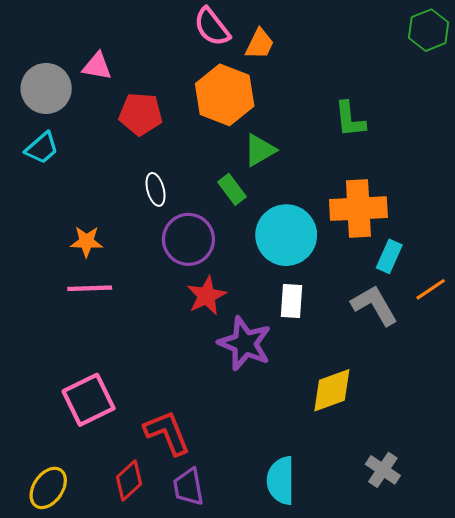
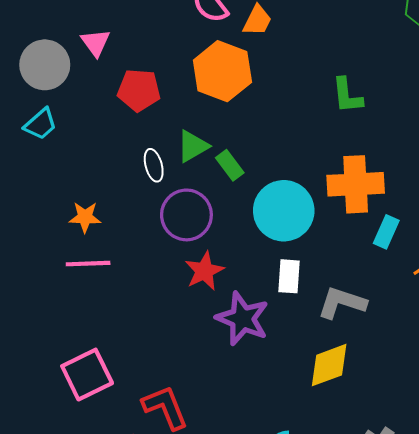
pink triangle: (97, 66) -> (96, 43), turned 44
green triangle: (260, 150) -> (193, 146), moved
gray L-shape: (374, 305) -> (342, 303), moved, turned -42

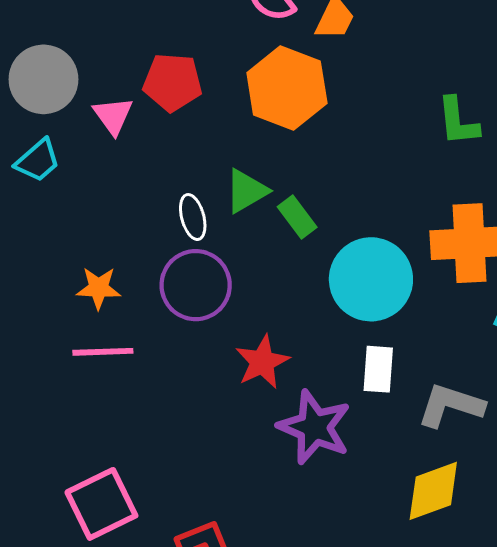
pink triangle: (96, 43) -> (113, 116), moved
red pentagon: (139, 90) -> (172, 82), moved
purple circle: (186, 215) -> (196, 285), moved

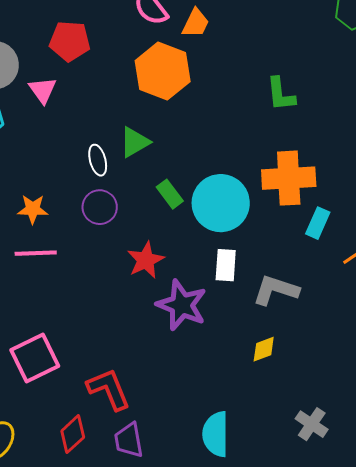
red pentagon: (172, 82) -> (70, 41), moved
green rectangle: (297, 217) -> (170, 194), moved
purple circle: (196, 285) -> (100, 207), size x0.7
yellow diamond: (433, 491) -> (264, 349), size x0.6

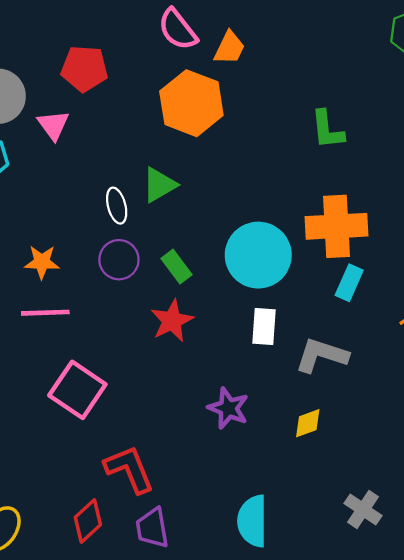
green rectangle: (170, 194) -> (177, 267), moved
cyan rectangle: (318, 223) -> (349, 283), moved
purple star: (182, 305) -> (228, 408), moved, size x0.7
pink square: (35, 358) -> (77, 390), moved, turned -30

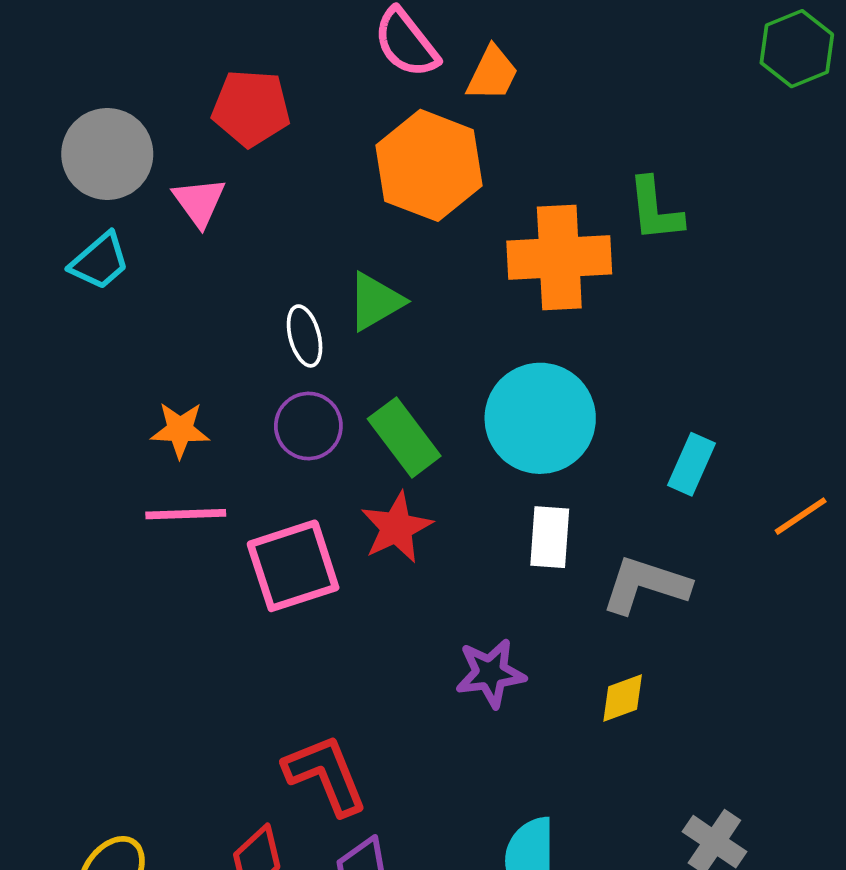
orange cross: (337, 226) -> (559, 257), moved
green rectangle: (177, 267) -> (404, 437), size x1.4
pink square: (77, 390) -> (293, 566), moved, turned 38
purple star: (228, 408) -> (490, 673), turned -30

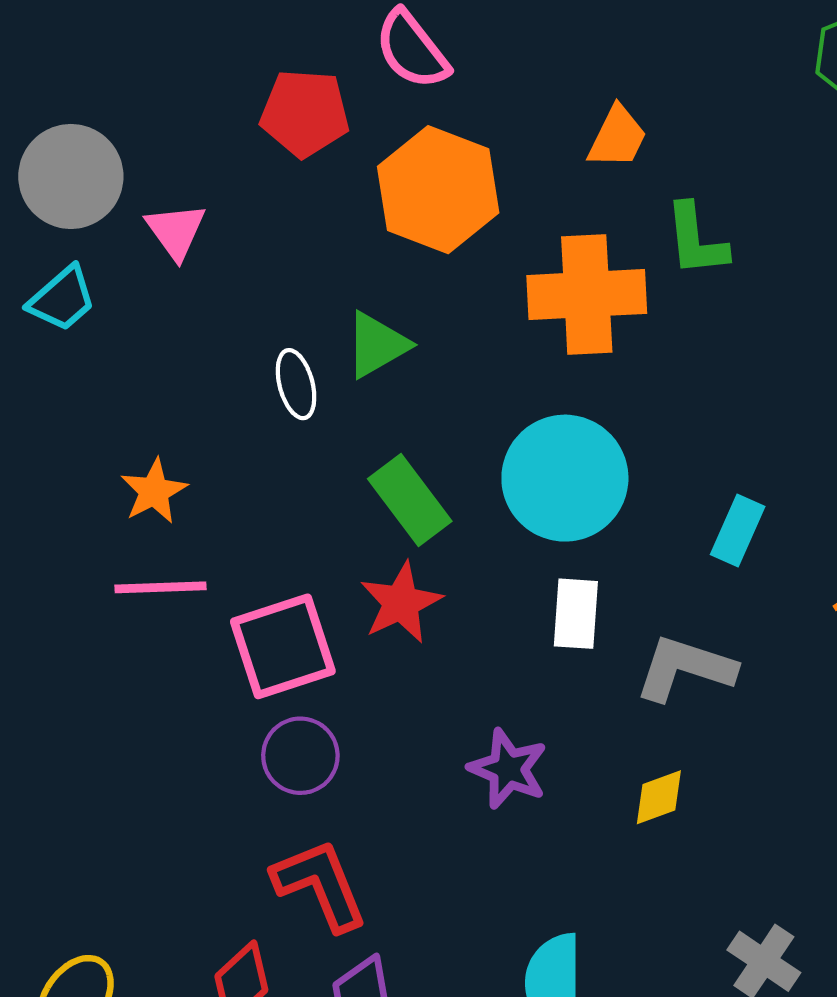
orange trapezoid: (492, 74) -> (617, 137), moved
red pentagon: (251, 108) -> (305, 113), moved
purple circle: (308, 426) -> (300, 756), moved
orange star: (180, 430) -> (154, 491), turned -30
purple star: (490, 673) -> (508, 769), turned 30

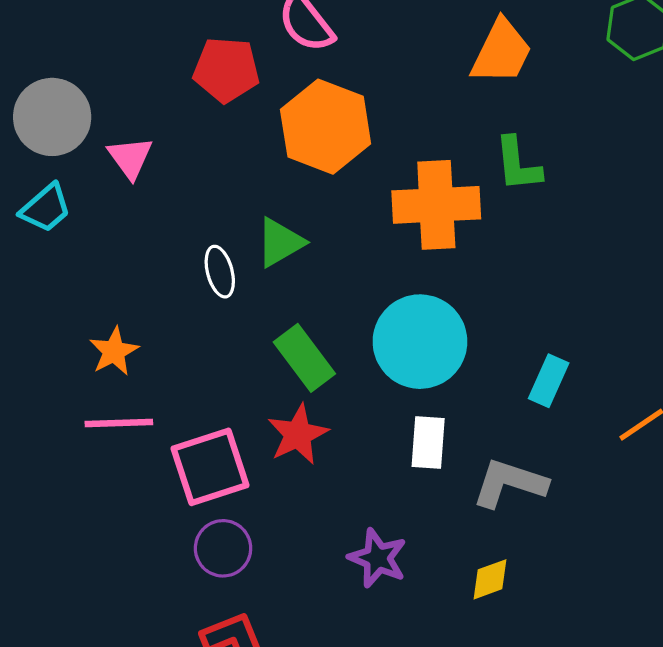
orange trapezoid: (617, 137) -> (501, 52), moved, size x1.4

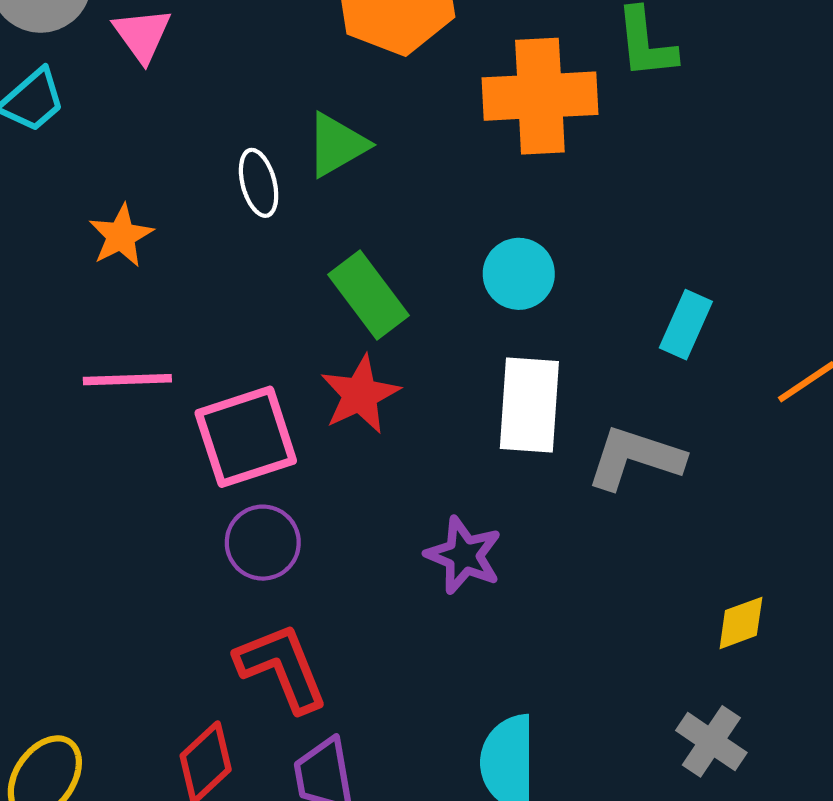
cyan circle: (420, 342) -> (519, 274), size x0.6
orange star: (114, 351) -> (121, 236), moved
white rectangle: (428, 443) -> (529, 405), size x1.4
yellow diamond: (490, 579) -> (741, 623), moved

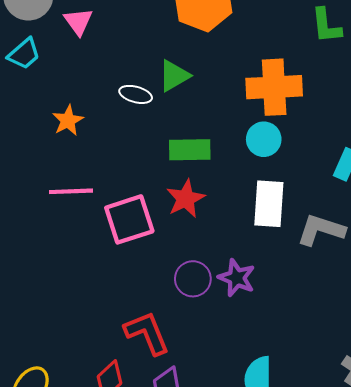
orange cross: (540, 96) -> (274, 87), moved
white ellipse: (259, 183) -> (136, 94), turned -60
green rectangle: (369, 295) -> (190, 150), turned -54
purple circle: (263, 543) -> (193, 279), moved

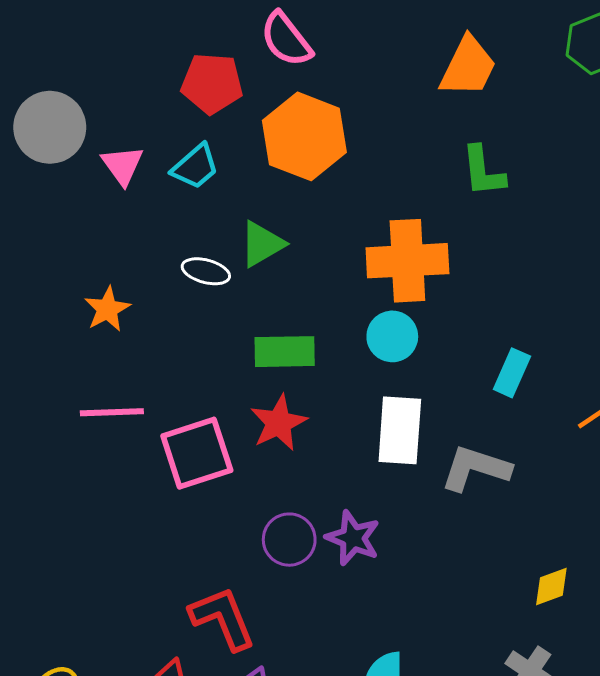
cyan trapezoid: (24, 54) -> (195, 167), moved

